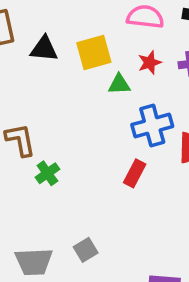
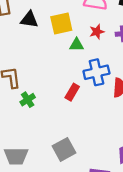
red rectangle: (135, 173) -> (72, 92), moved
gray square: (86, 250) -> (64, 149), moved, size x1.5

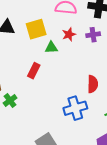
blue cross: (96, 72) -> (75, 108), moved
red rectangle: (72, 92) -> (34, 71), moved

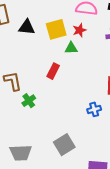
red star: (69, 34) -> (79, 30), moved
blue cross: (75, 108) -> (94, 109), size x0.6

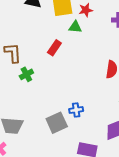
blue cross: (94, 109) -> (76, 110), moved

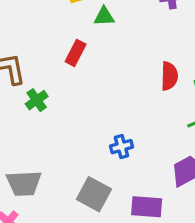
gray square: (57, 123) -> (94, 194), moved, turned -30

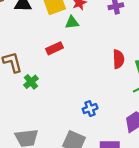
red rectangle: (76, 53) -> (55, 48), turned 42

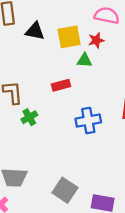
blue cross: (90, 109) -> (88, 121), moved, size x1.5

